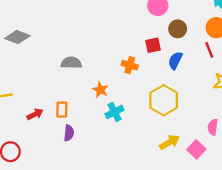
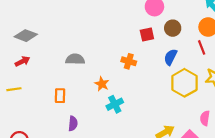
red square: (153, 45) -> (147, 35), moved
yellow hexagon: (164, 100) -> (184, 83), moved
orange rectangle: (62, 110) -> (60, 96), moved
red arrow: (35, 114) -> (23, 61), moved

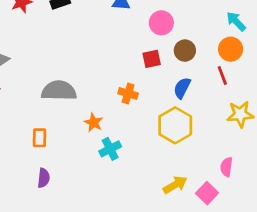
gray semicircle: (75, 59) -> (59, 91), size x1.4
yellow hexagon: (184, 83) -> (175, 125), moved
purple semicircle: (73, 124) -> (44, 178), moved

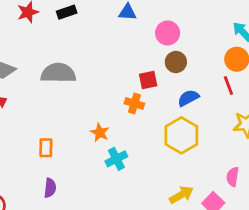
brown circle: (185, 51) -> (176, 62), moved
red square: (152, 59) -> (148, 80), moved
blue semicircle: (182, 88) -> (188, 98), turned 35
gray semicircle: (59, 91) -> (58, 73), moved

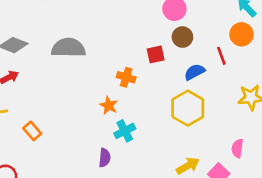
red line: (228, 86) -> (221, 56), moved
orange cross: (134, 103) -> (126, 77), moved
orange rectangle: (46, 148) -> (32, 131), moved, turned -42
purple semicircle: (50, 188) -> (105, 158), moved

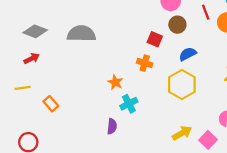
red square: (156, 54) -> (155, 39), turned 35
red line: (221, 56) -> (206, 12), moved
orange cross: (126, 77) -> (145, 63), moved

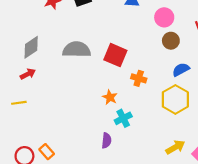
gray diamond: (35, 31) -> (31, 47), turned -55
red square: (155, 39) -> (115, 55), moved, size x1.5
orange rectangle: (51, 104) -> (47, 152), moved

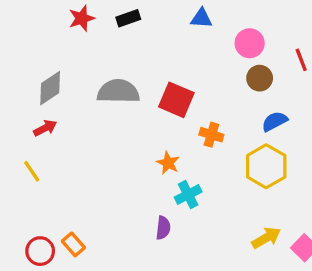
yellow line: (19, 103) -> (32, 171), turned 64

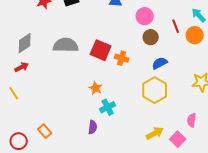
orange cross: (211, 135) -> (122, 58), moved
orange rectangle: (73, 244) -> (45, 131), moved

